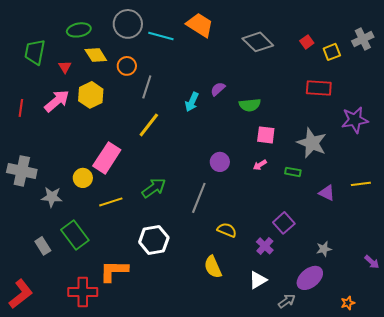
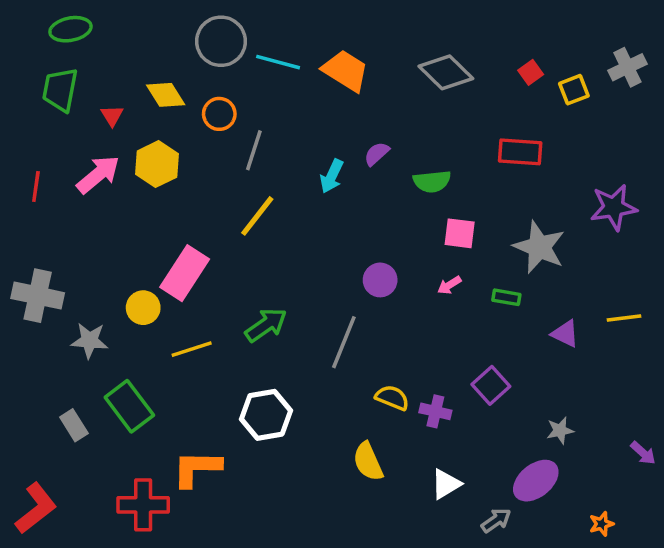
orange trapezoid: (200, 25) -> (346, 71), moved
green ellipse: (79, 30) -> (71, 29), moved
red rectangle: (319, 88) -> (520, 152), moved
purple cross: (265, 246) -> (435, 411), moved, turned -30

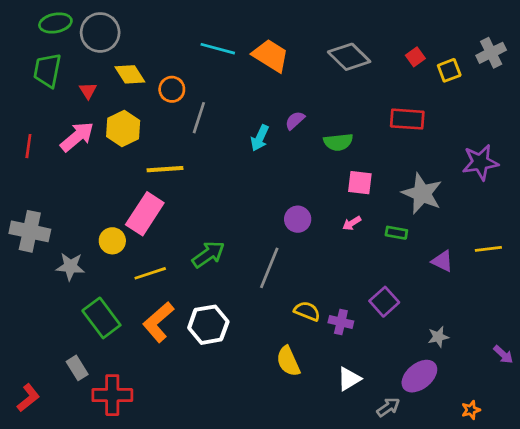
gray circle: (221, 41) -> (100, 32), moved
yellow line: (257, 216) -> (165, 169), moved, turned 48
gray rectangle: (74, 425) -> (77, 368), moved
orange L-shape: (197, 469) -> (158, 322), moved, turned -42
red L-shape: (36, 508) -> (28, 398), size x0.7

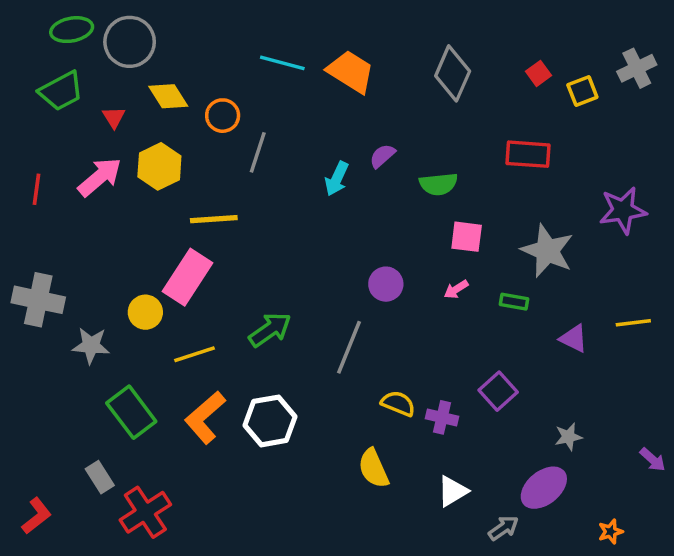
gray diamond: (349, 57) -> (453, 73), turned 69
green trapezoid: (47, 70) -> (61, 91), turned -129
red cross: (112, 395) -> (145, 512), turned -33

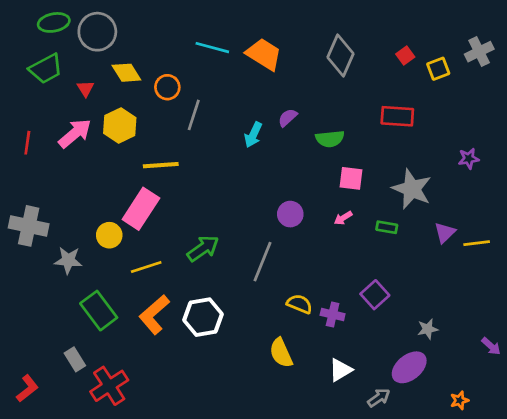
purple star: (623, 210) -> (469, 159), size x0.6
purple triangle: (574, 338) -> (445, 233), moved, turned 50

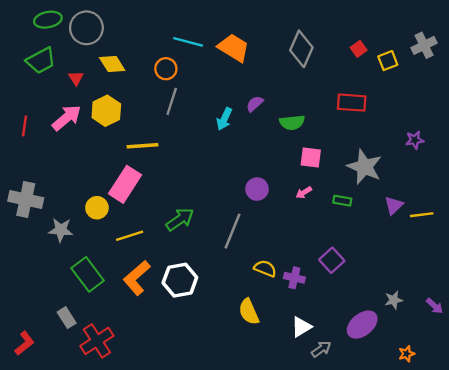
orange circle: (167, 87) -> (166, 69), moved
gray star: (428, 329) -> (394, 300), moved
gray arrow: (379, 398) -> (321, 349), moved

